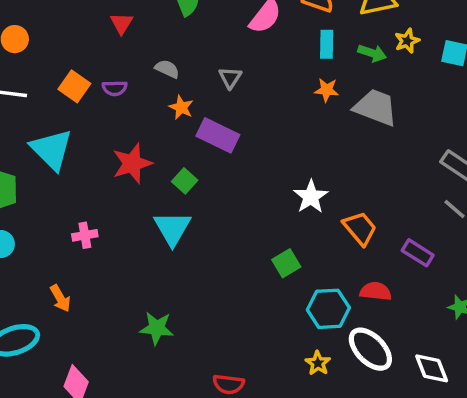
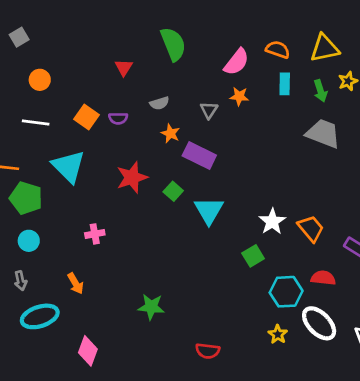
green arrow: (372, 53) -> (320, 91), turned 55
gray semicircle: (167, 69) -> (159, 103), turned 138
orange star: (327, 90) -> (239, 96), moved
white star: (311, 197) -> (272, 222), moved
cyan triangle: (172, 228) -> (209, 211), moved

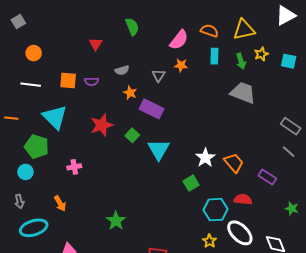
green semicircle: (173, 44) -> (132, 27), size x0.7
orange square: (87, 117) -> (68, 80), turned -30
green pentagon: (26, 198) -> (37, 147), moved
green star: (151, 307) -> (116, 221), turned 30

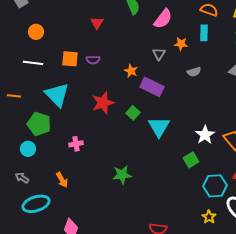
pink semicircle: (179, 40) -> (163, 19), moved
cyan rectangle: (214, 56) -> (204, 33), moved
gray semicircle: (122, 70) -> (194, 72), moved
gray arrow: (19, 201) -> (22, 178), turned 136
green star: (116, 221) -> (122, 175), moved, turned 30

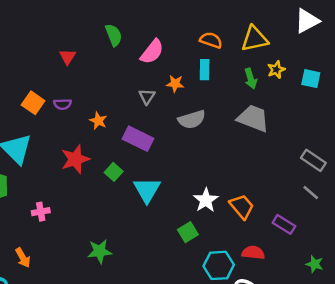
orange square: (70, 59) -> (33, 103), turned 30
orange star: (131, 71) -> (98, 121), moved
gray semicircle: (194, 72) -> (192, 119), size x1.5

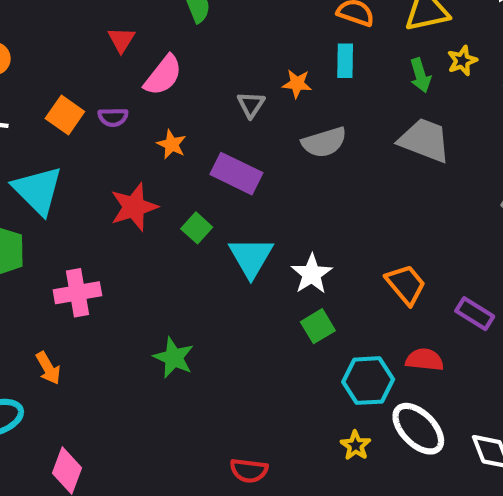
pink semicircle: (152, 52) -> (163, 75), moved
white star: (206, 200) -> (312, 274), moved
pink cross: (41, 212) -> (77, 293), size x1.5
green star: (100, 251) -> (174, 358), turned 30

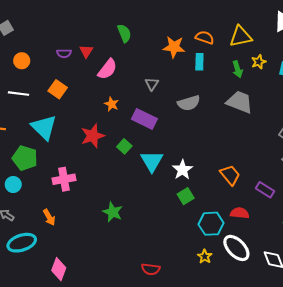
orange star: (297, 84) -> (174, 47), moved, size x1.5
purple semicircle: (113, 117) -> (64, 53), moved

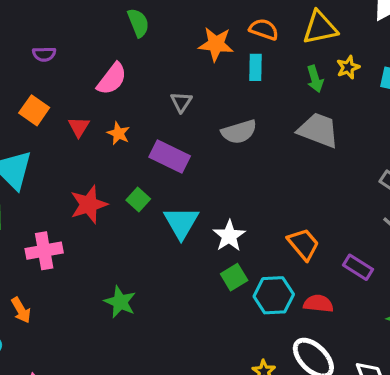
red triangle: (86, 51) -> (79, 127), moved
red star: (93, 136) -> (89, 204), moved
cyan hexagon: (211, 224) -> (274, 295), moved

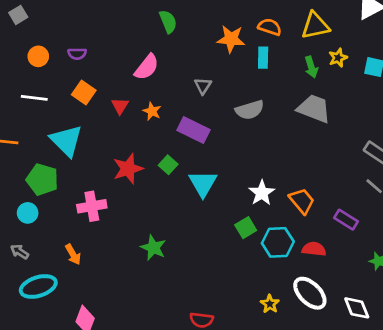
purple semicircle: (44, 54) -> (77, 54), moved
white star: (229, 236) -> (262, 193), moved

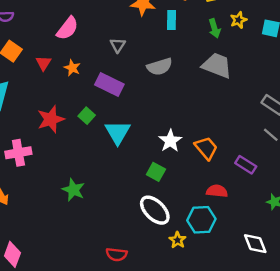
green square: (246, 228) -> (156, 172), turned -30
cyan hexagon: (278, 242) -> (201, 220), moved
white ellipse: (310, 293) -> (155, 210), moved

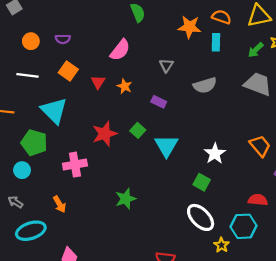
green arrow: (215, 28) -> (256, 50), turned 63
purple rectangle: (109, 85) -> (159, 102), size x0.6
orange trapezoid: (206, 148) -> (260, 146), moved
green star: (73, 190) -> (126, 199), turned 30

